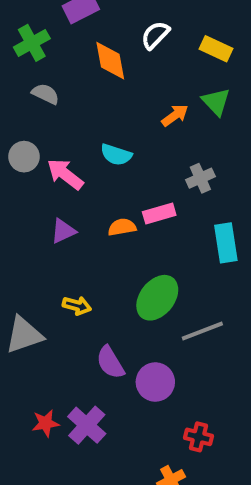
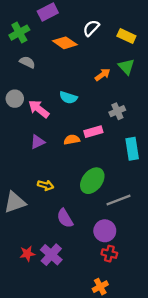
orange diamond: (110, 61) -> (65, 43), turned -45
purple circle: (155, 382) -> (105, 231), moved
red cross: (198, 437) -> (109, 254), moved

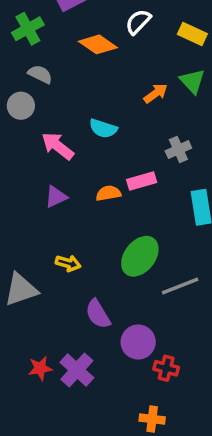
gray circle: (15, 99) -> (21, 106), moved
purple circle: (105, 231) -> (138, 342), moved
orange cross: (100, 287) -> (152, 419), turned 35

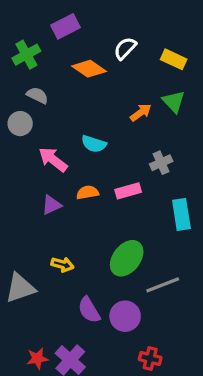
orange semicircle: (108, 193) -> (87, 192), moved
purple circle: (138, 342) -> (125, 316), moved

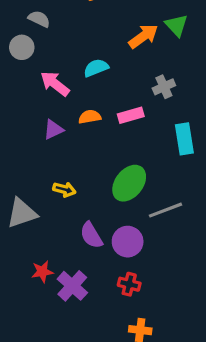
orange arrow: (141, 113) -> (143, 36), size x1.4
cyan semicircle: (94, 144) -> (96, 68), turned 140
red star: (37, 358) -> (42, 272), moved
red cross: (150, 358) -> (129, 284), moved

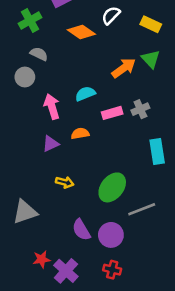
pink arrow: (55, 84) -> (52, 107), turned 35
pink rectangle: (131, 115) -> (112, 113), moved
yellow arrow: (64, 189) -> (65, 182), moved

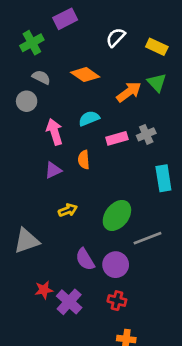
orange diamond: (81, 32) -> (85, 75), moved
orange semicircle: (80, 133) -> (84, 160), turned -84
yellow arrow: (65, 182) -> (68, 210), turned -36

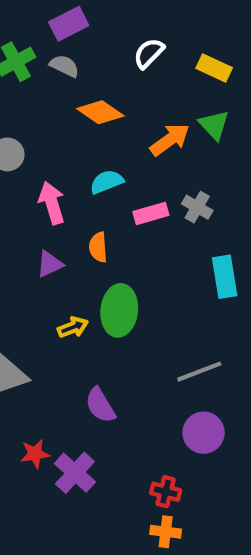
gray semicircle: (41, 77) -> (64, 66), moved
gray cross: (146, 134) -> (197, 207), turned -36
green ellipse: (117, 215) -> (119, 310), moved, turned -32
purple circle: (116, 265) -> (204, 433), moved
red cross: (117, 301) -> (166, 492), moved

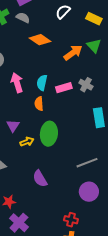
cyan semicircle: (107, 182) -> (42, 83), moved, turned -56
purple triangle: (50, 264) -> (13, 126), moved, turned -32
purple cross: (75, 473) -> (19, 223), moved

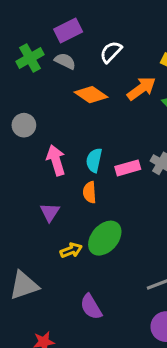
white semicircle: (63, 12) -> (111, 52), moved
orange arrow: (73, 53) -> (141, 89), moved
purple triangle: (13, 126) -> (50, 212), moved
green ellipse: (49, 134) -> (105, 238), turned 35

